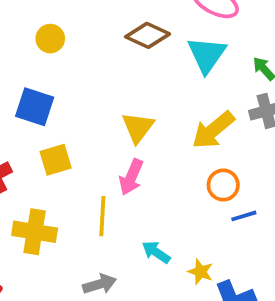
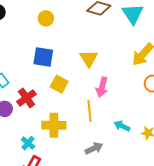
yellow triangle: (138, 127) -> (89, 58), moved
yellow square: (56, 160) -> (59, 84), turned -36

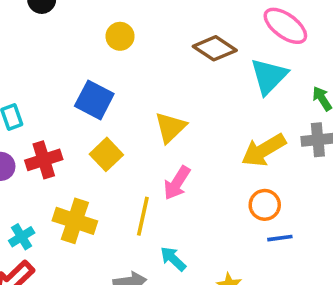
cyan arrow: (122, 126) -> (173, 259), moved

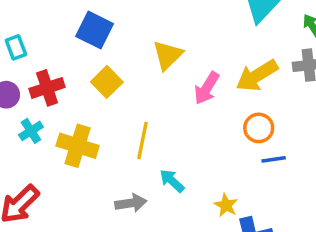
pink arrow: (177, 183) -> (207, 88), moved
cyan cross: (22, 237) -> (31, 131), moved

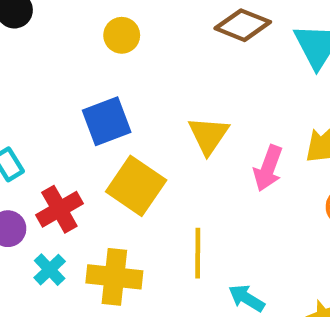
blue square: (95, 30) -> (107, 121), turned -36
yellow square: (107, 82) -> (136, 186), size x1.4

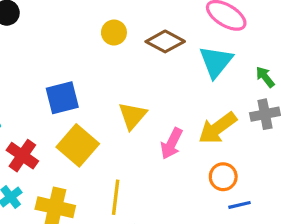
yellow circle: (122, 35) -> (114, 32), moved
red cross: (59, 209) -> (22, 156), turned -32

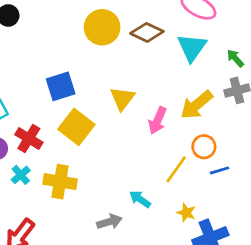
yellow circle: (114, 32) -> (102, 27), size x1.6
yellow line: (116, 197) -> (176, 169), moved, turned 32

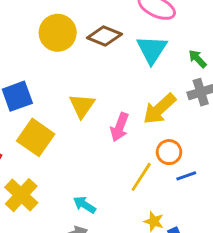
yellow cross: (60, 182) -> (21, 195), turned 36
cyan arrow: (140, 199) -> (84, 205), moved

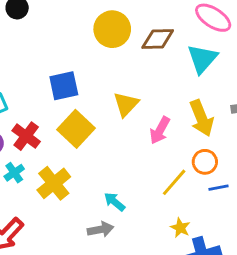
brown diamond: (104, 36) -> (158, 39), turned -32
yellow arrow: (159, 109) -> (201, 118), turned -78

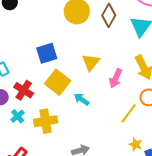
brown diamond: (158, 39) -> (109, 15), turned -55
yellow cross: (54, 183) -> (46, 121), turned 35
cyan arrow: (114, 202) -> (82, 99), moved

